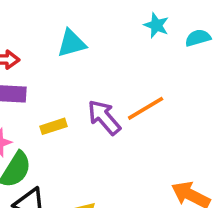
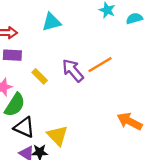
yellow rectangle: (54, 126) -> (40, 76), turned 63

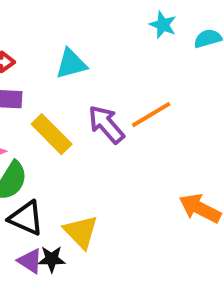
cyan triangle: (51, 22) -> (71, 64), moved
yellow rectangle: (40, 76) -> (52, 134), size x1.5

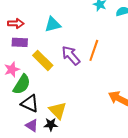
orange line: (151, 115) -> (94, 50), turned -40
black star: (52, 259) -> (51, 124), moved

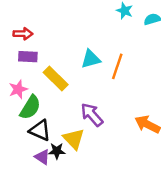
cyan triangle: (53, 24) -> (91, 59), moved
purple arrow: (71, 55) -> (92, 115), moved
black star: (51, 124) -> (57, 151), moved

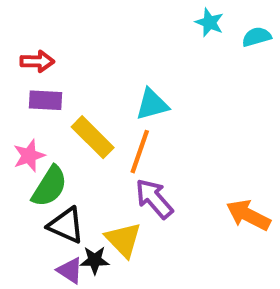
orange line: (117, 66) -> (140, 152), moved

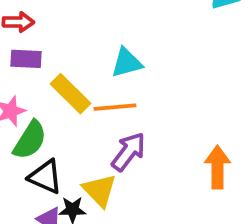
orange line: (140, 152) -> (115, 107), turned 66
purple arrow: (154, 199) -> (129, 152), turned 78
orange arrow: (248, 215) -> (217, 167), turned 63

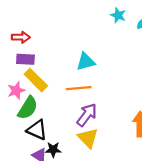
yellow rectangle: (71, 94) -> (36, 80), moved
yellow triangle: (100, 190) -> (88, 138), moved

